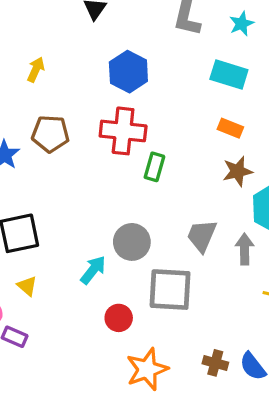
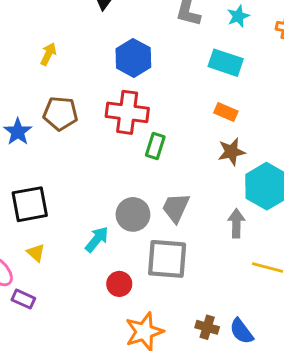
gray trapezoid: (202, 236) -> (176, 208), moved

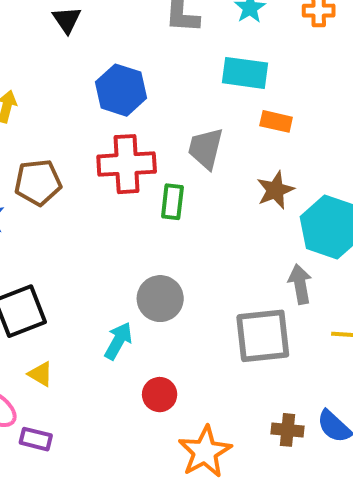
orange rectangle: (226, 112) -> (276, 121), moved
gray trapezoid: (176, 208) -> (206, 148), moved
gray square: (167, 259) -> (263, 336), moved

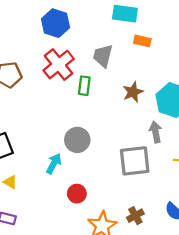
red cross: (127, 164) -> (59, 65), turned -36
brown star: (275, 190) -> (133, 92), moved
brown cross: (288, 430) -> (135, 216), moved, turned -35

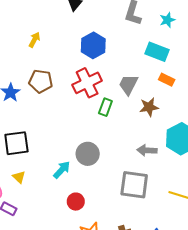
brown star: (133, 92) -> (149, 107), moved
gray arrow: (156, 132) -> (147, 150), moved, turned -90

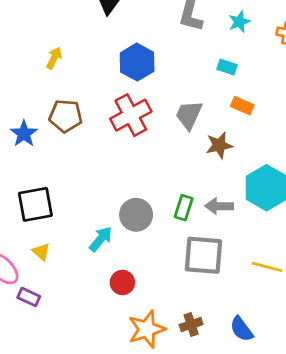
cyan rectangle: (157, 52) -> (227, 67), size x0.6
green rectangle: (105, 107) -> (184, 208), moved

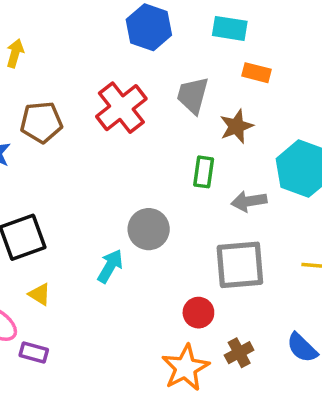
blue hexagon: (137, 62) -> (149, 27), moved
cyan rectangle: (227, 67) -> (230, 28), size x1.4
green rectangle: (184, 208) -> (204, 172), moved
red circle: (122, 282) -> (198, 313), moved

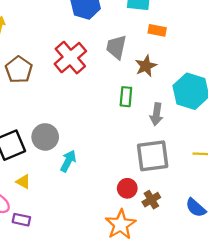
brown pentagon: (41, 122) -> (19, 70), turned -30
gray arrow: (249, 201) -> (156, 114), turned -70
gray circle: (149, 229) -> (45, 137), moved
brown cross: (239, 353) -> (151, 200), moved

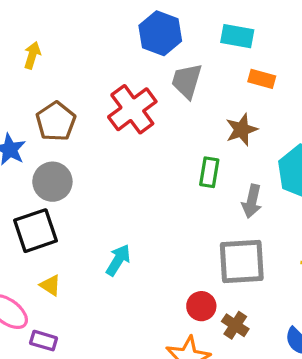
gray trapezoid: (116, 47) -> (187, 81), moved
gray circle: (45, 137) -> (52, 182), moved
brown cross: (151, 200) -> (235, 325), turned -30

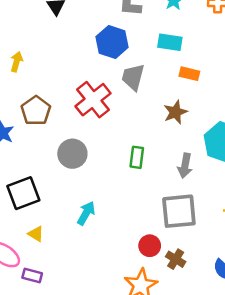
green rectangle: (209, 172) -> (137, 157), moved
gray circle: (52, 182) -> (72, 154), moved

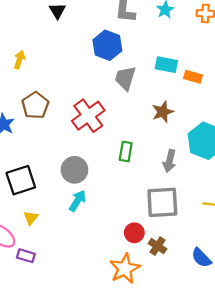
cyan rectangle: (170, 42) -> (166, 65), moved
orange rectangle: (189, 74) -> (193, 77), moved
red cross: (93, 100) -> (88, 116), moved
gray circle: (72, 154) -> (74, 170), moved
yellow triangle: (36, 234) -> (31, 218), turned 35

